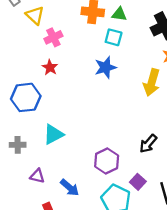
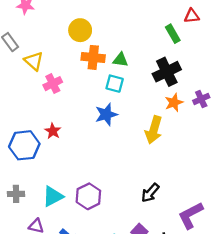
red star: (50, 67) -> (53, 131), moved
cyan triangle: (53, 134) -> (53, 196), moved
purple hexagon: (107, 161) -> (88, 196), moved

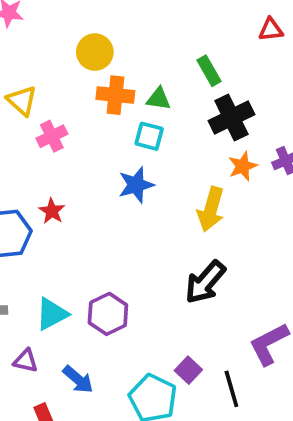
green rectangle: (173, 34) -> (209, 71), moved
black arrow: (150, 193) -> (205, 282), moved, size x1.4

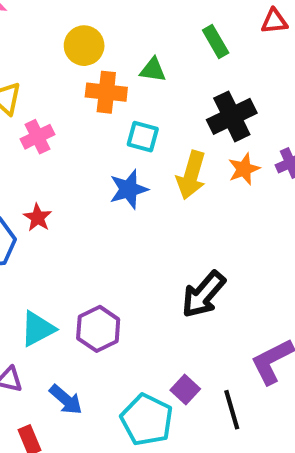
green rectangle: (209, 71) -> (216, 42), moved
green triangle: (158, 99) -> (153, 70), moved
yellow arrow: (211, 209) -> (191, 175), moved

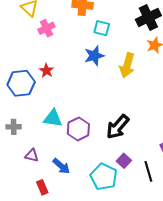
yellow arrow: (191, 175) -> (127, 65), moved
black arrow: (203, 294) -> (118, 127), moved
cyan triangle: (38, 329) -> (53, 118), moved, turned 36

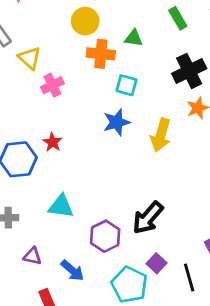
purple hexagon: (78, 129) -> (105, 236), moved

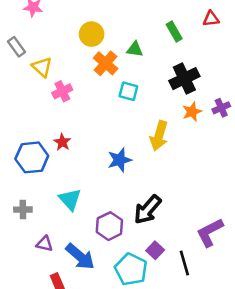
orange cross: (101, 54) -> (106, 63), turned 35
blue star: (117, 122) -> (120, 160), moved
cyan triangle: (61, 206) -> (70, 199), turned 40
blue arrow: (72, 270) -> (80, 257), size x1.4

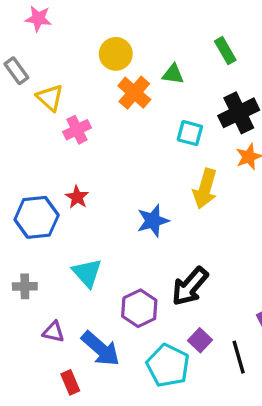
cyan square: (128, 91) -> (190, 133), moved

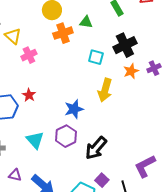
orange cross: (134, 93) -> (63, 33), turned 30
purple hexagon: (139, 308) -> (66, 136), moved

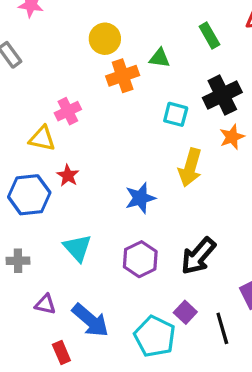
yellow triangle: (13, 36) -> (42, 138), moved, turned -30
purple hexagon: (66, 136) -> (140, 259), moved
black arrow: (96, 148) -> (198, 256), moved

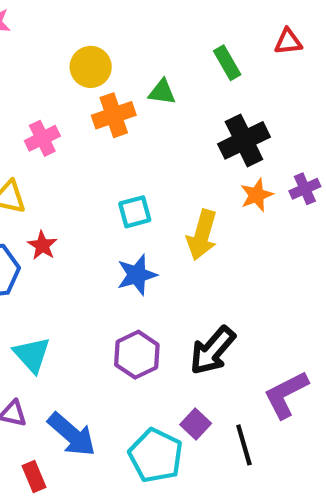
pink cross: (68, 111) -> (42, 138), moved
cyan square: (176, 114) -> (135, 212), moved, turned -30
cyan triangle: (78, 248) -> (32, 355), moved

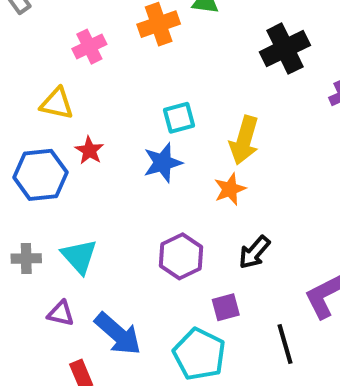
orange star: (257, 195) -> (230, 189), moved
blue star: (137, 275) -> (163, 163), moved
black arrow: (212, 350) -> (254, 252), size x0.7
purple square: (196, 424) -> (226, 307), moved, turned 32

